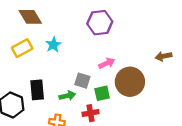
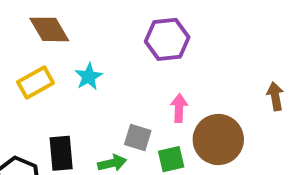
brown arrow: (164, 56) -> (275, 96), turned 91
pink arrow: (107, 63) -> (179, 108), turned -63

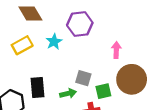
purple hexagon: (167, 39) -> (80, 24), moved
pink arrow: (179, 108) -> (116, 50), moved

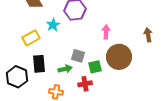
yellow rectangle: (22, 45) -> (31, 38), moved

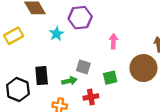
yellow rectangle: (31, 38) -> (14, 36), moved
brown circle: (119, 57) -> (143, 68), moved
green square: (95, 67) -> (110, 78), moved

